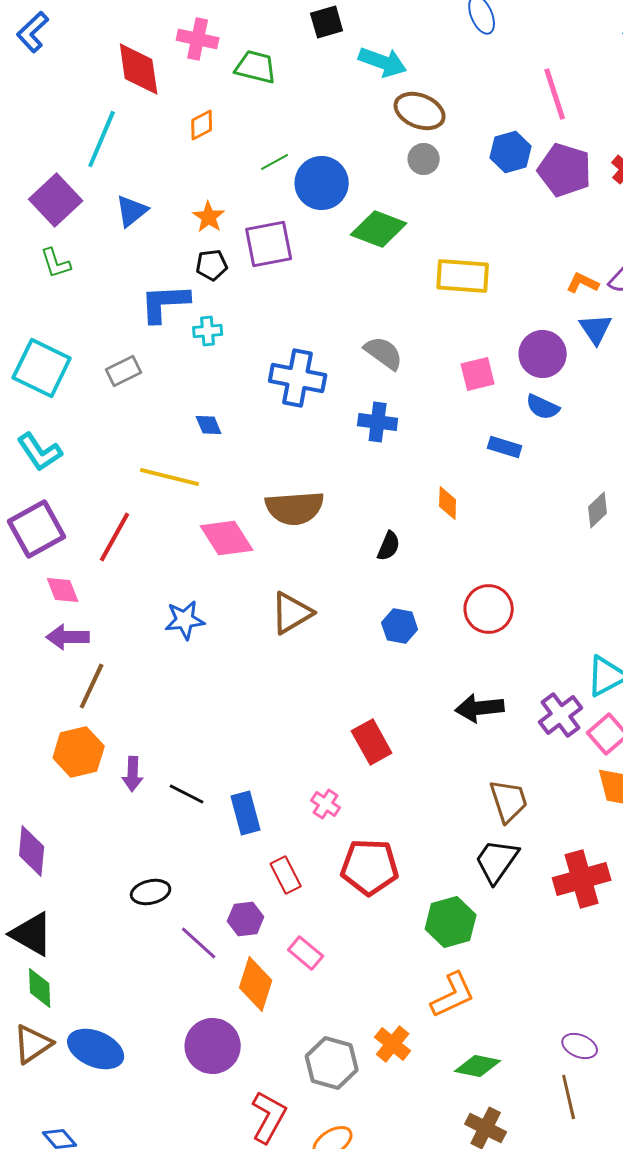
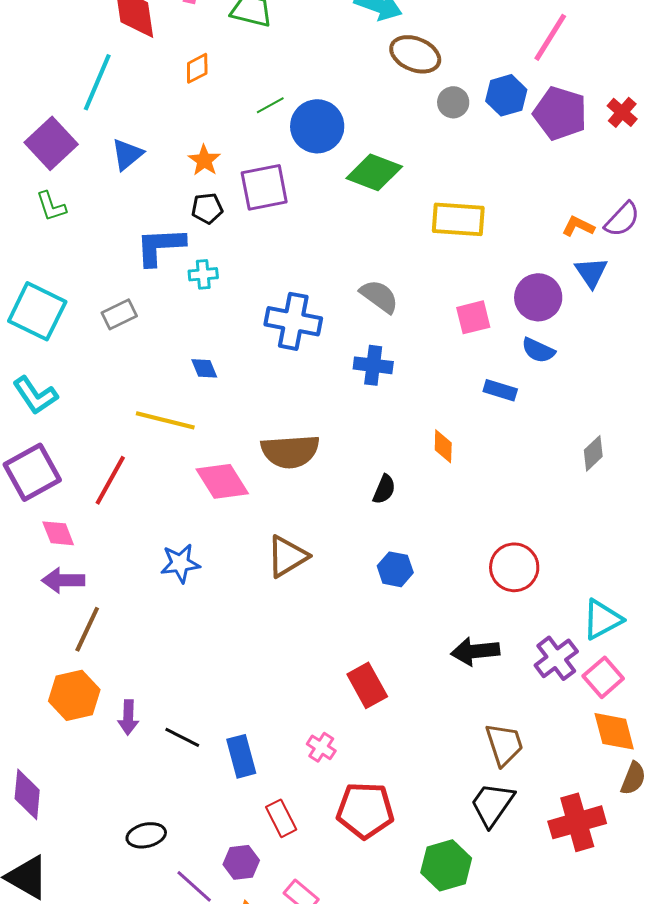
pink line: (555, 94) -> (550, 37), turned 50
gray circle: (424, 159) -> (453, 102), moved
red circle: (489, 609) -> (514, 567), moved

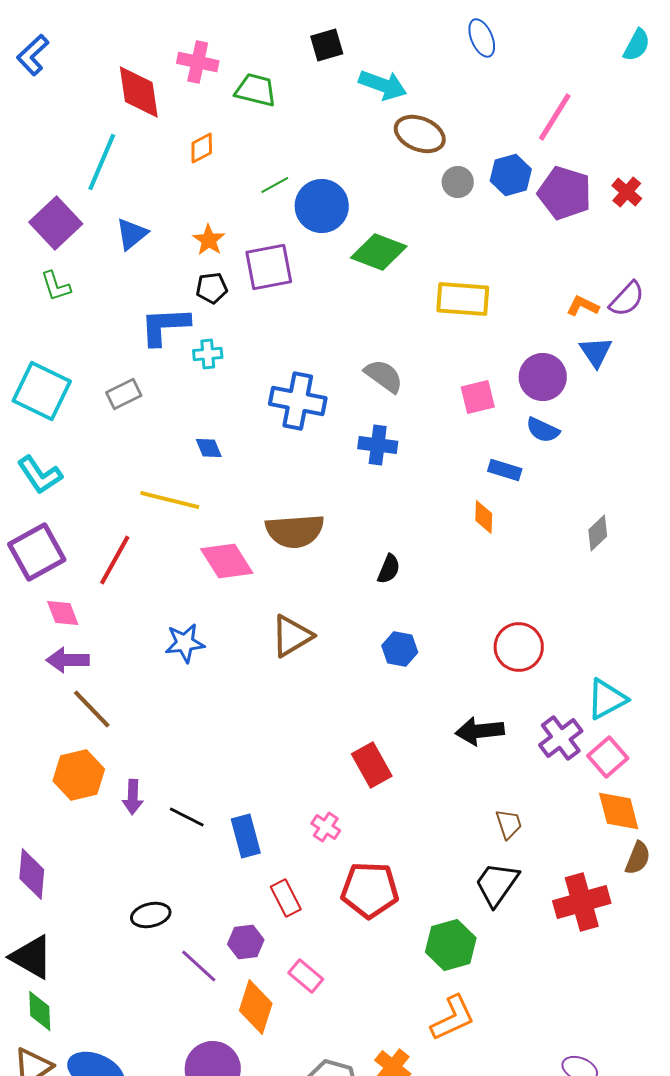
orange diamond: (443, 446) -> (484, 517), moved
brown line: (87, 629) -> (92, 709), turned -69
brown trapezoid: (504, 744) -> (509, 824), size x0.7

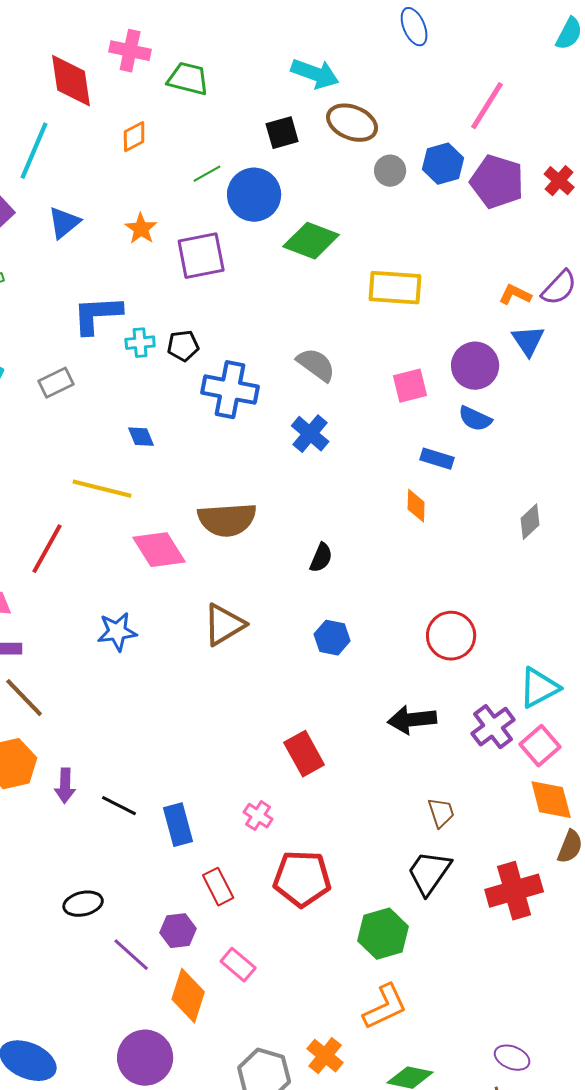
black square: (327, 45) -> (282, 133), moved
black pentagon: (212, 288) -> (183, 346), moved
blue cross: (378, 445) -> (310, 434), turned 33

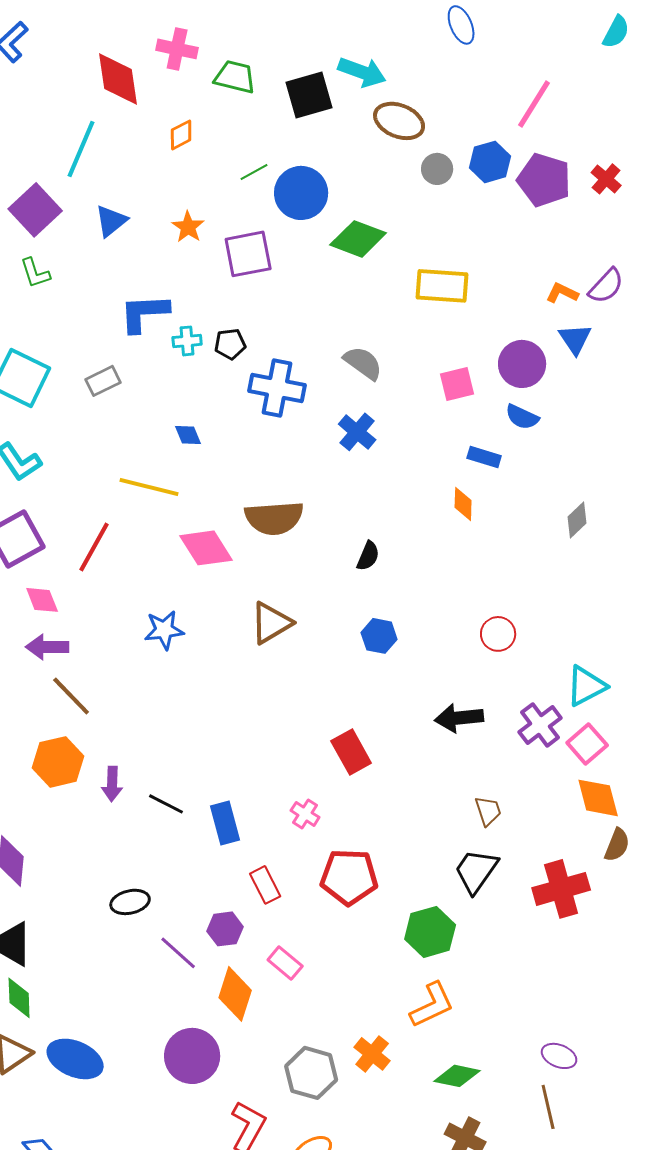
black square: (282, 133) -> (309, 95), moved, size x1.4
red circle: (451, 636) -> (498, 634), size x0.7

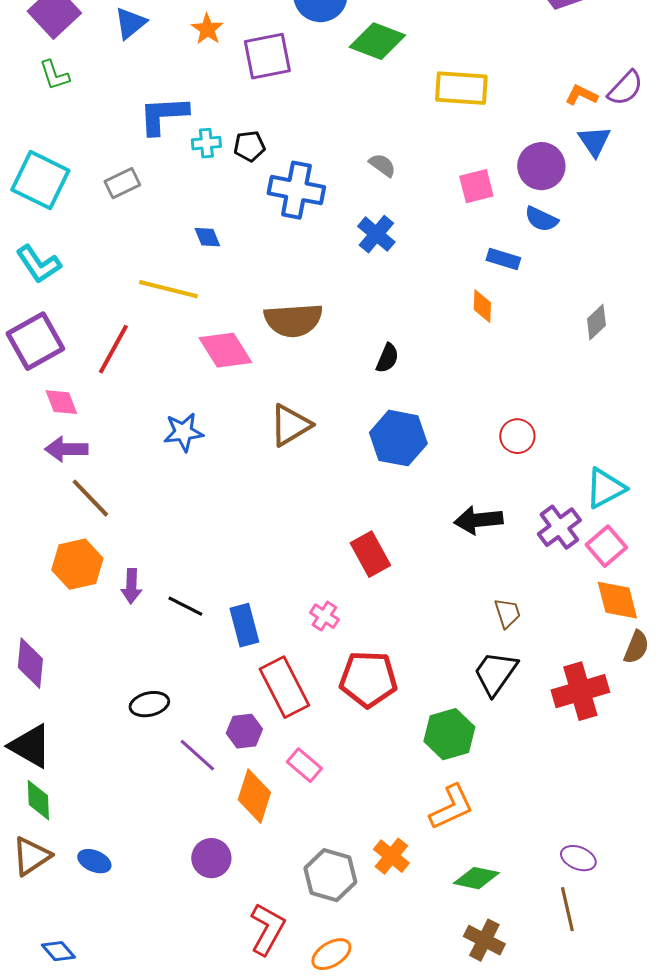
gray semicircle: (363, 363) -> (382, 165), size x0.7
blue hexagon: (379, 636) -> (398, 438), size x1.6
red rectangle: (265, 885) -> (284, 687), size x1.6
purple circle: (192, 1056) -> (211, 858), size x0.7
blue ellipse: (75, 1059) -> (94, 861), size x0.6

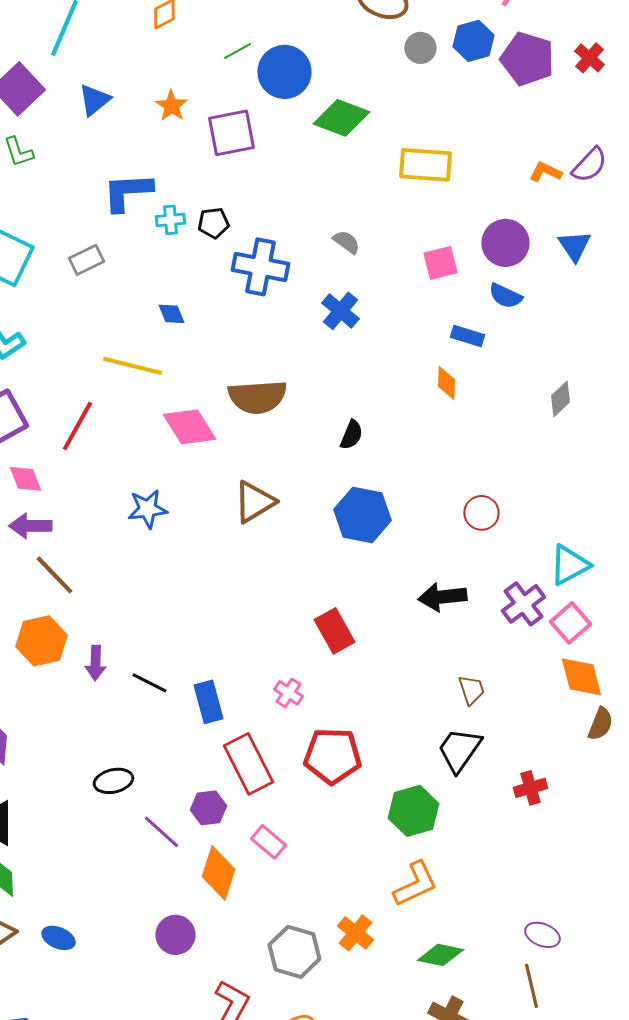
blue triangle: (594, 141) -> (574, 246), moved
red cross: (580, 691) -> (530, 788), moved, size x0.6

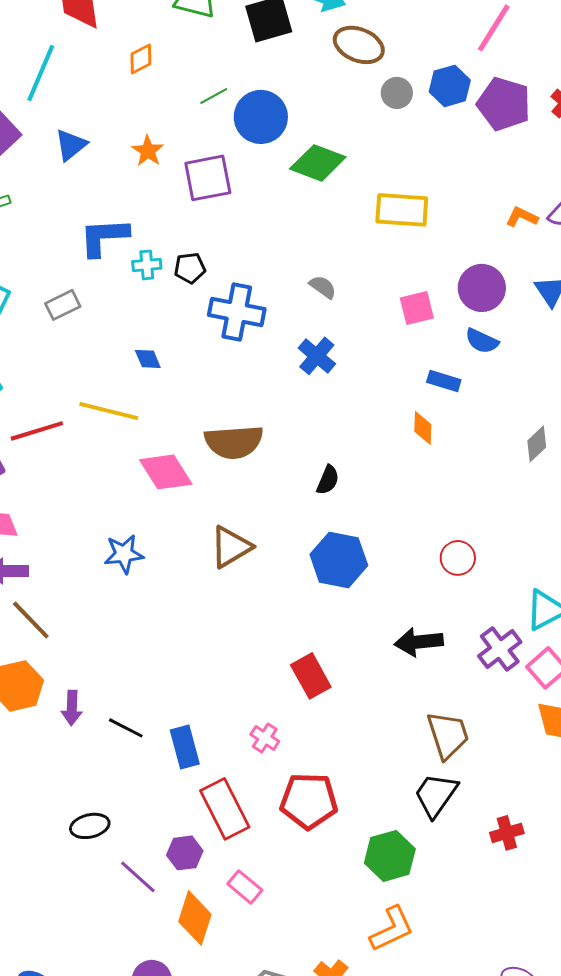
red line: (77, 426) -> (37, 431), moved, turned 44
brown trapezoid: (471, 690) -> (448, 735), size x1.6

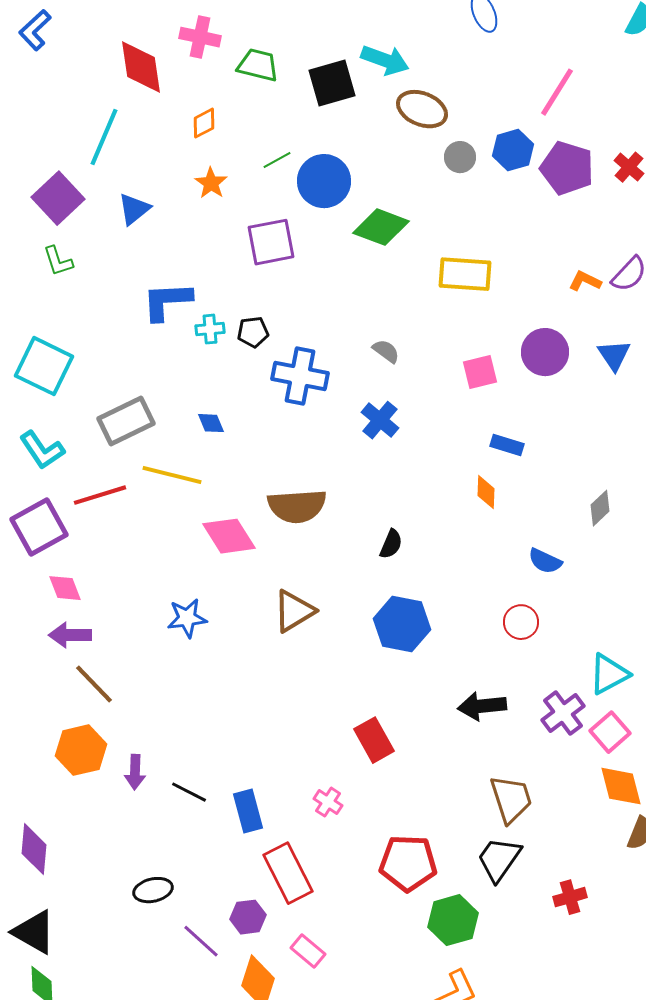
orange star: (148, 151) -> (211, 183), moved
gray rectangle: (63, 305) -> (126, 421), moved, size x1.6
blue semicircle: (482, 341) -> (545, 561), moved
red pentagon: (309, 801) -> (408, 863), moved

